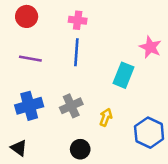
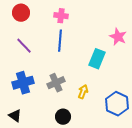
purple line: (30, 59) -> (24, 46), turned 36

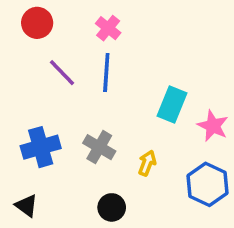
pink cross: (61, 16) -> (108, 28), turned 32
pink star: (118, 37) -> (213, 126), moved
purple line: (24, 46) -> (62, 73), moved
gray cross: (56, 83) -> (99, 147), turned -36

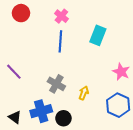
purple line: (62, 73) -> (14, 72), moved
cyan rectangle: (172, 105) -> (98, 35), moved
blue cross: (41, 147) -> (41, 111), moved

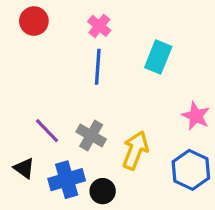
purple line: (14, 72) -> (47, 131), moved
yellow arrow: (84, 93) -> (135, 150), size x1.6
black triangle: (15, 117) -> (24, 168), moved

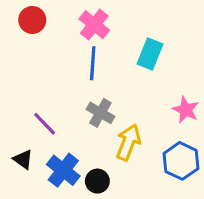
pink cross: (99, 26) -> (94, 25), size x1.4
gray cross: (91, 135) -> (100, 113), moved
blue cross: (67, 180) -> (63, 170), turned -36

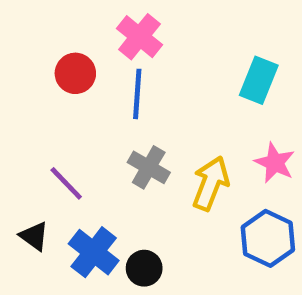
red circle: (32, 20) -> (75, 73), moved
cyan rectangle: (150, 54) -> (259, 80), moved
yellow arrow: (128, 142) -> (211, 183), moved

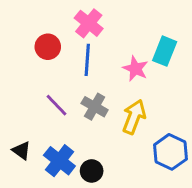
pink star: (275, 163) -> (135, 69), moved
purple line: (66, 183) -> (57, 105), moved

